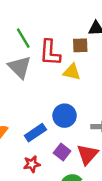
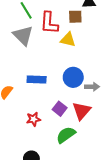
blue circle: (65, 116) -> (73, 77), moved
blue rectangle: (35, 133) -> (37, 79), moved, turned 36

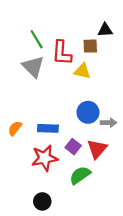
blue rectangle: (37, 79) -> (48, 128), moved
red star: (33, 119) -> (45, 158), size x1.6

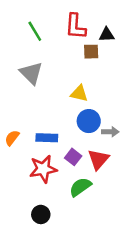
green line: (37, 39) -> (35, 31), moved
red L-shape: (62, 53) -> (76, 26), moved
yellow triangle: (82, 71) -> (79, 93), moved

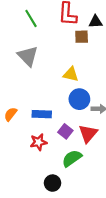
red star: (43, 169) -> (39, 142), size x0.7
black circle: (41, 214) -> (53, 183), moved

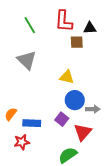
blue rectangle: (42, 114) -> (32, 123), moved
purple square: (65, 131) -> (62, 119), moved
red star: (39, 142) -> (22, 142), moved

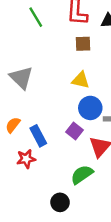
brown square: (77, 42) -> (83, 44), moved
gray triangle: (27, 60) -> (21, 78), moved
blue rectangle: (32, 123) -> (38, 136), turned 60

